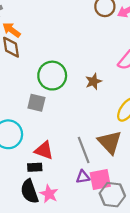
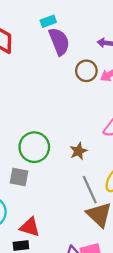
gray line: (84, 150) -> (90, 190), moved

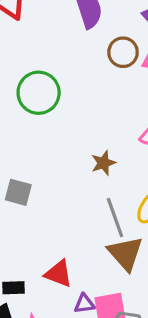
green circle: (34, 147) -> (39, 93), moved
red triangle: (30, 227) -> (58, 274), moved

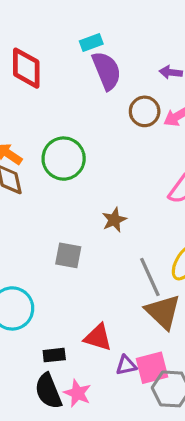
brown star: (103, 163) -> (114, 220), moved
gray square: (18, 192) -> (68, 255), moved

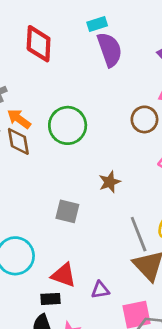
brown circle: (145, 111) -> (144, 119), moved
red triangle: (98, 337) -> (64, 275), moved
purple triangle: (126, 365) -> (100, 290), moved

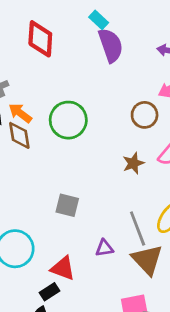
cyan rectangle: (97, 24) -> (99, 20), turned 60
brown star: (110, 182) -> (133, 163), moved
purple triangle: (100, 290) -> (104, 248), moved
black rectangle: (50, 299) -> (50, 292), turned -30

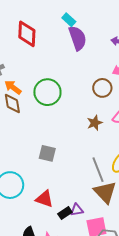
purple triangle: (104, 248) -> (77, 210), moved
black rectangle: (50, 292) -> (65, 213), moved

